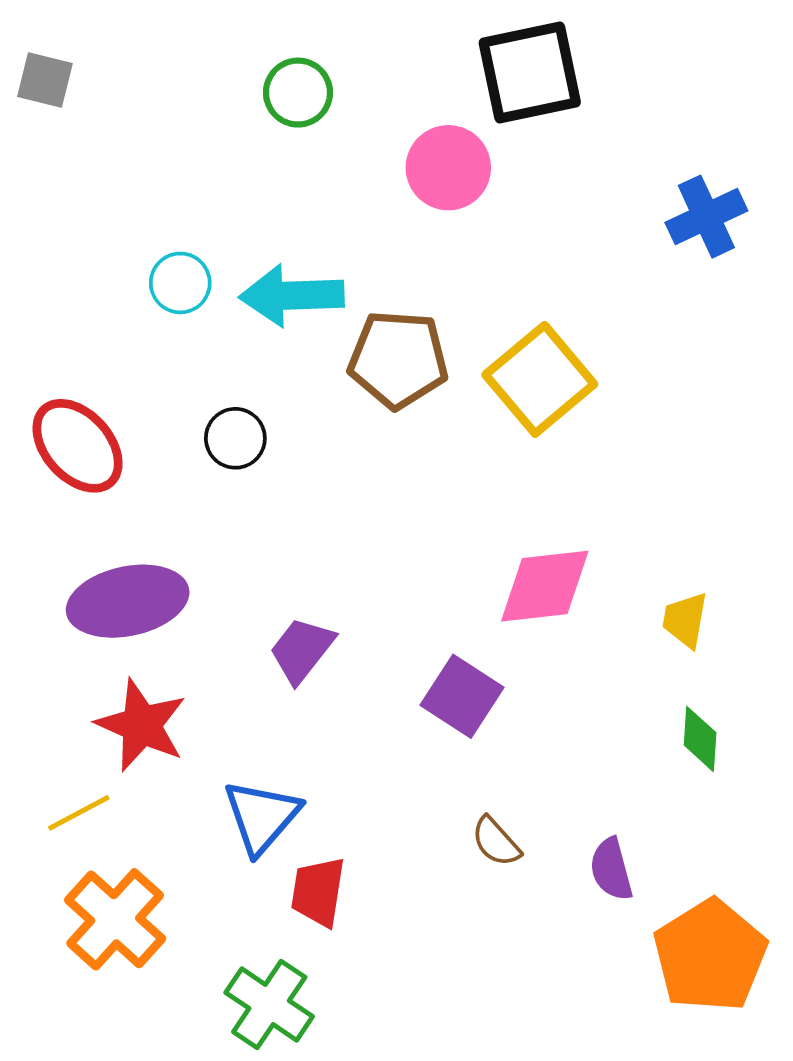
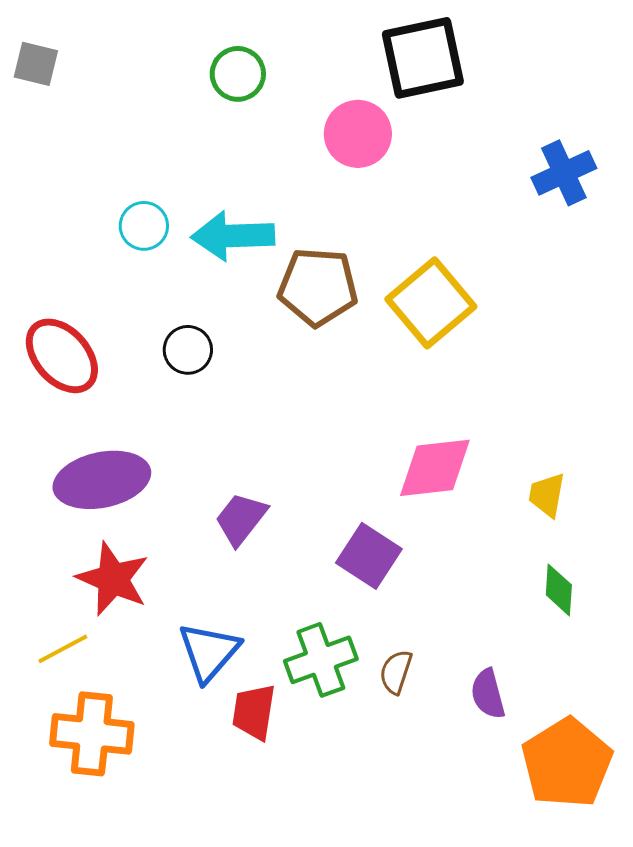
brown semicircle: (496, 842) -> (396, 672), turned 60
orange cross: (115, 919) -> (92, 734), turned -36
green cross: (269, 1005) -> (321, 660), moved, turned 36

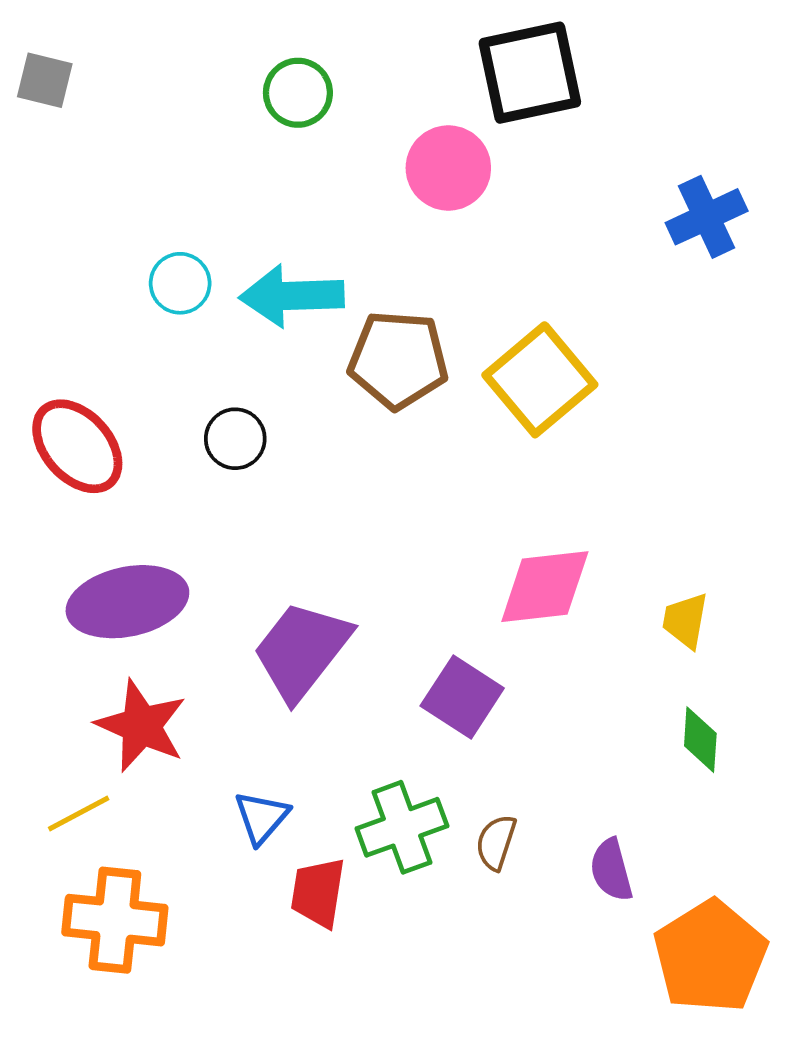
purple trapezoid: (241, 519) -> (302, 651), size x1.5
blue triangle: (209, 652) -> (262, 817), size x0.7

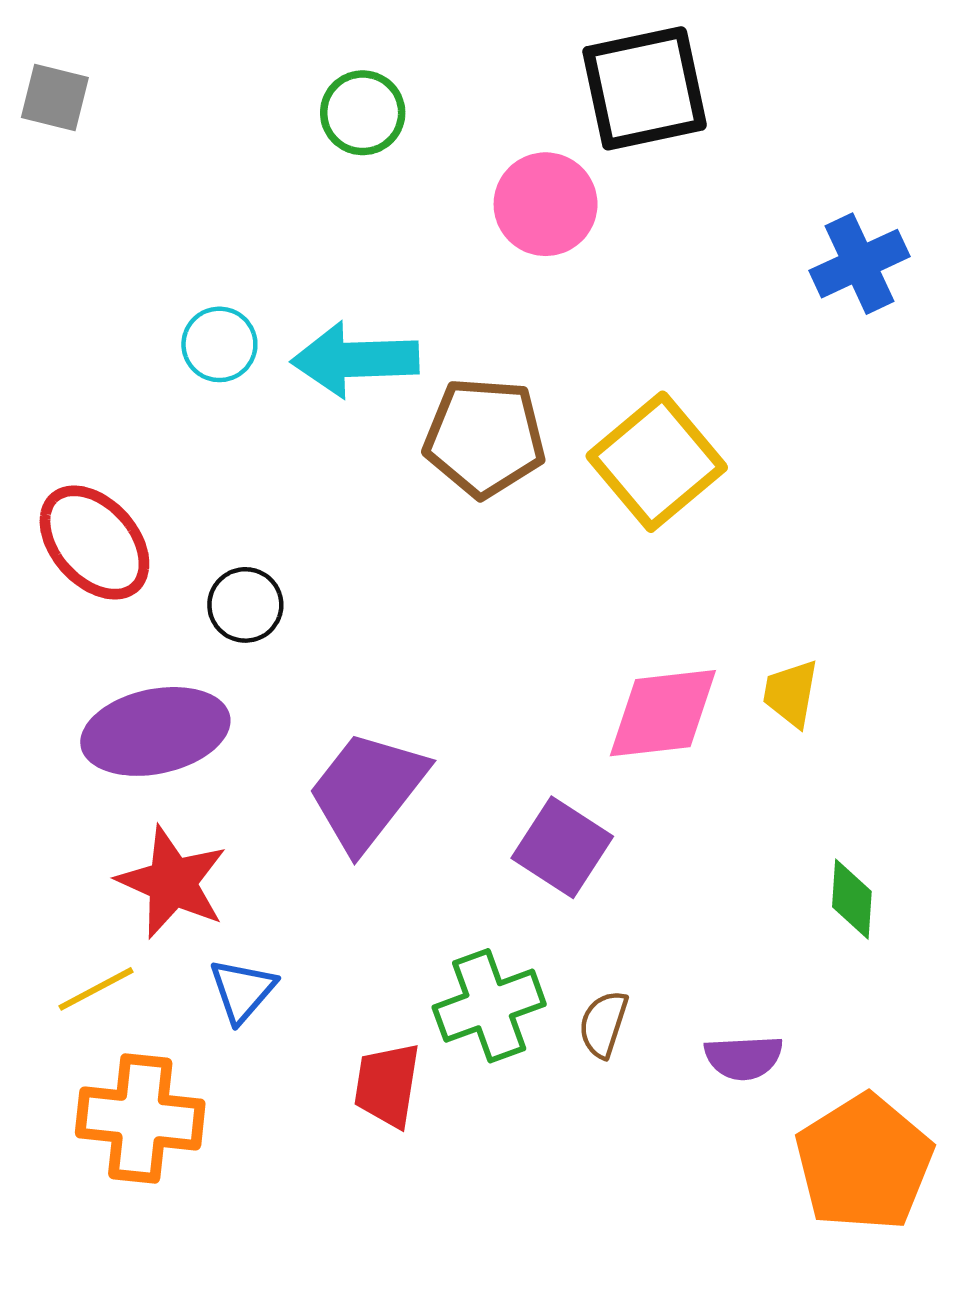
black circle: (235, 439) -> (245, 605), moved
yellow trapezoid: (685, 620) -> (791, 693), moved
blue triangle: (262, 817) -> (242, 990), moved
purple semicircle: (611, 870) -> (744, 1058), turned -78

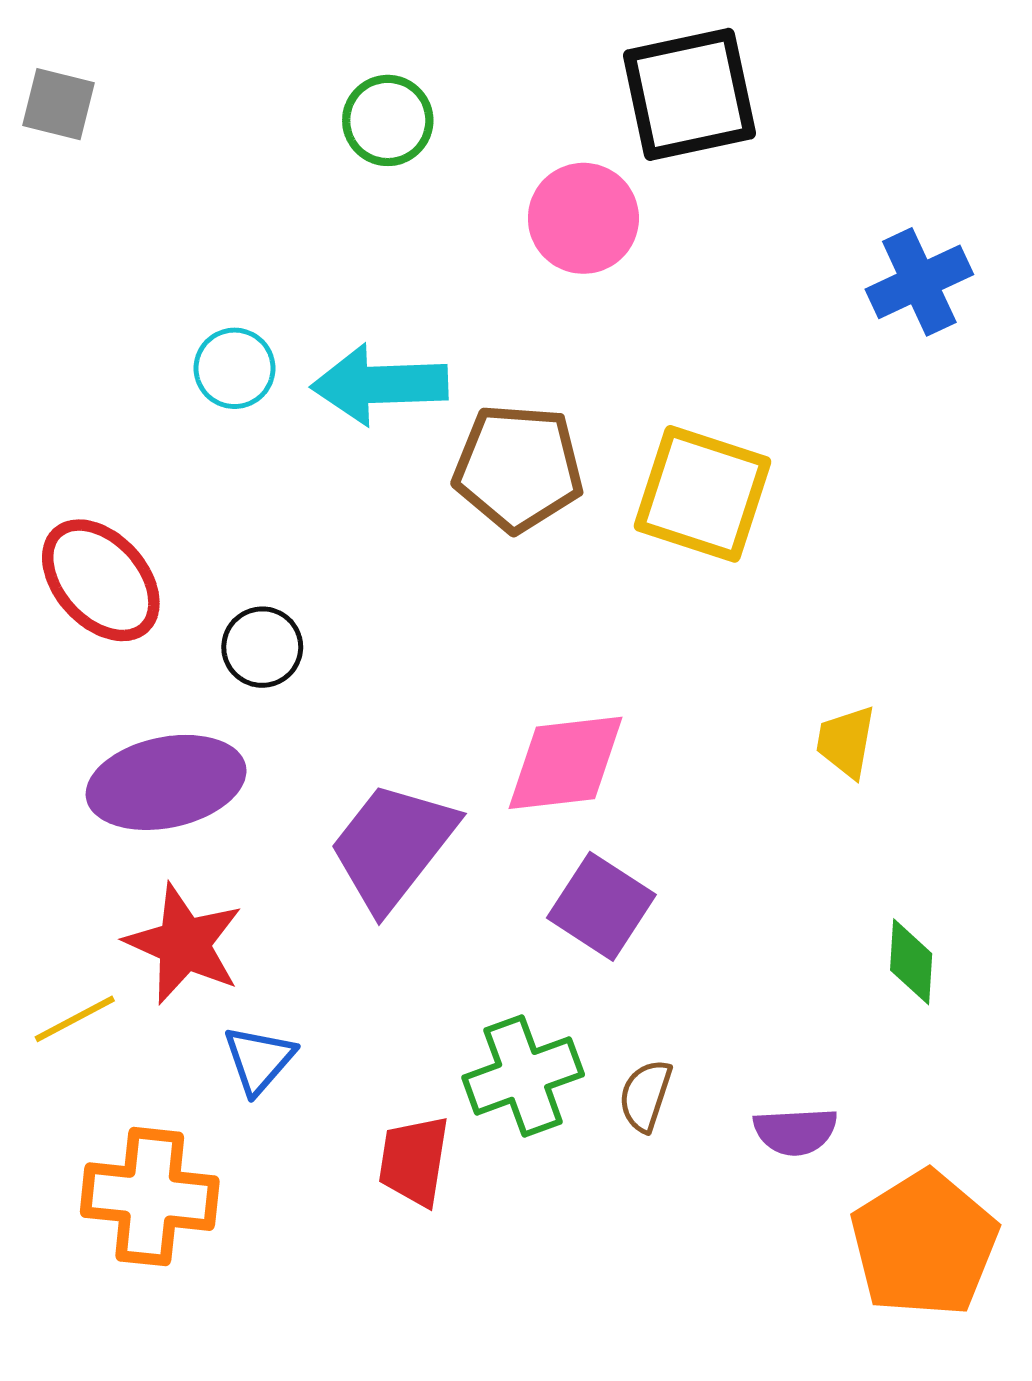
yellow square: (657, 462) -> (702, 494), turned -32
pink diamond: (663, 713) -> (566, 763), moved
yellow line: (96, 989) -> (75, 1019), moved

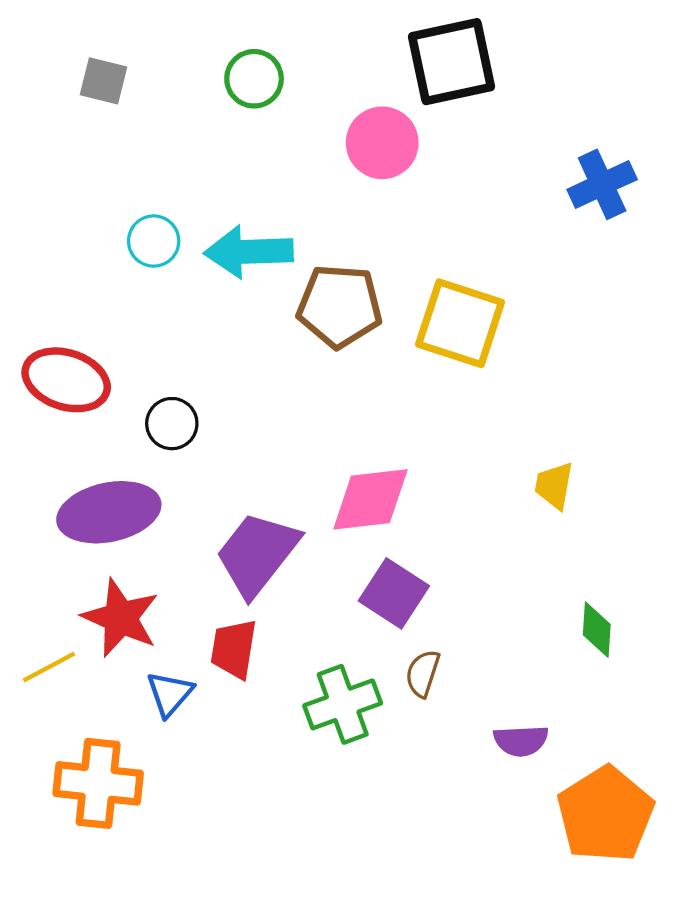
gray square: (58, 104) -> (103, 81), moved
red ellipse: (101, 580) -> (66, 380), turned -30
brown semicircle: (645, 1095) -> (423, 673), moved
red trapezoid: (414, 1161) -> (234, 649), moved

